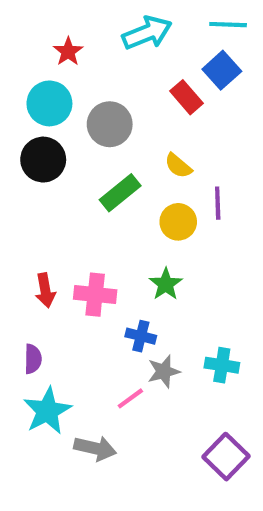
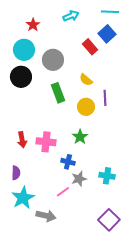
cyan arrow: (147, 33) -> (71, 16), size x0.7
green rectangle: (120, 193) -> (58, 93), turned -72

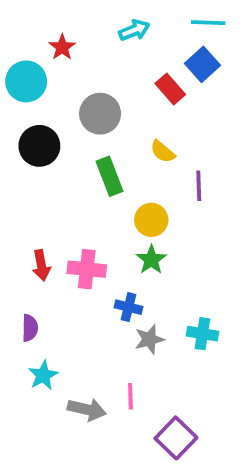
cyan circle: (24, 50) -> (26, 81), moved
yellow circle: (86, 107) -> (151, 220), moved
pink line: (63, 192) -> (130, 396), moved, turned -56
cyan star: (23, 198) -> (43, 375), size x0.7
purple square: (109, 220) -> (176, 438), moved

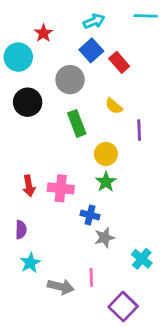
blue square: (202, 64) -> (91, 50), moved
cyan cross: (202, 334) -> (142, 259), moved, turned 30

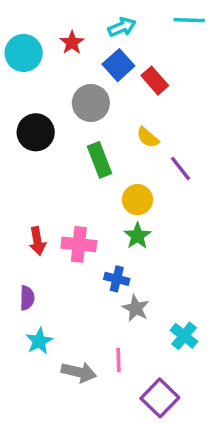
red star: (44, 33) -> (72, 43), moved
cyan circle: (18, 57) -> (24, 53), moved
purple line: (139, 130) -> (181, 169), turned -36
gray star: (105, 238) -> (136, 308), turned -30

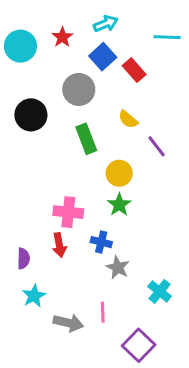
cyan line: (189, 20) -> (167, 37), moved
red arrow: (37, 241) -> (59, 245), moved

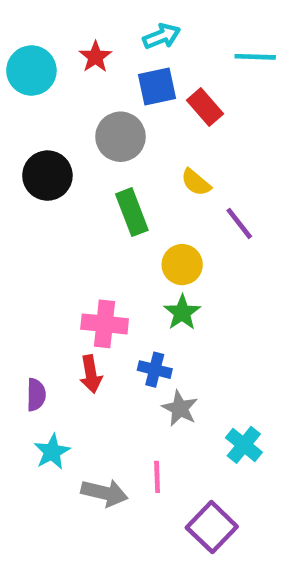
blue square: (103, 57) -> (157, 86), turned 30

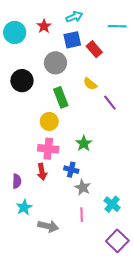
yellow circle: (182, 265) -> (49, 121), moved
pink line: (157, 477) -> (82, 215), moved
purple square: (212, 527) -> (117, 241), moved

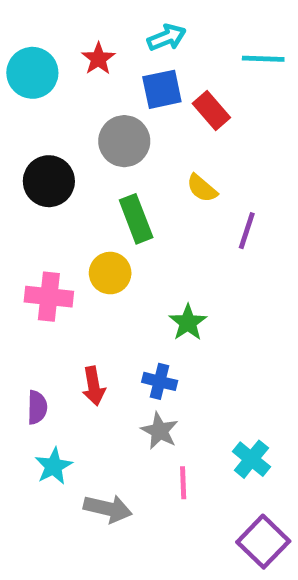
purple line: (110, 103) -> (247, 231), turned 56
pink cross: (48, 149) -> (49, 297), moved
gray star: (83, 187) -> (160, 431), moved

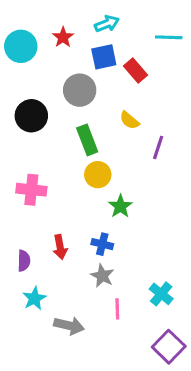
yellow circle: (110, 273) -> (98, 175), moved

